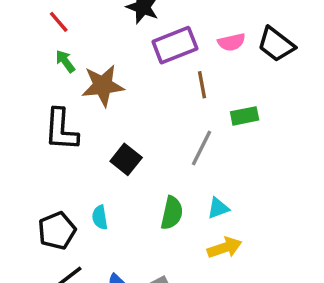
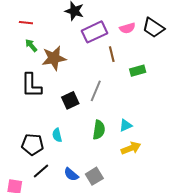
red line: (59, 22) -> (26, 23), turned -40
gray line: (201, 148) -> (96, 91), moved
black square: (126, 159) -> (70, 100), turned 30
black pentagon: (57, 231) -> (33, 144), turned 30

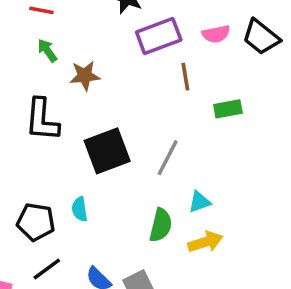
brown star: (54, 58) -> (85, 76), size x0.7
gray line: (96, 91) -> (168, 158), moved
black square: (70, 100) -> (107, 151), size x1.5
green semicircle: (99, 130) -> (161, 225), moved

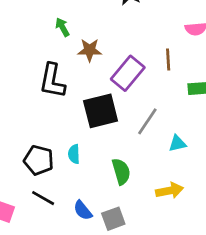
purple rectangle: (159, 36) -> (128, 73), moved, turned -36
cyan triangle: (199, 202) -> (177, 143), moved
green semicircle: (161, 225) -> (121, 172), moved, turned -36
black line: (47, 269) -> (43, 198), turned 60

